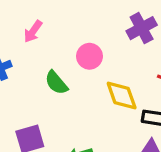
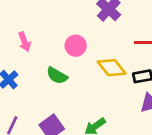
pink arrow: (33, 31) -> (25, 42), turned -36

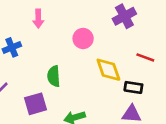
green semicircle: (57, 76) -> (54, 76), moved, turned 36

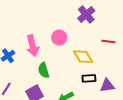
pink arrow: (38, 19) -> (33, 46), moved, size x1.5
black rectangle: (133, 87) -> (89, 78), moved

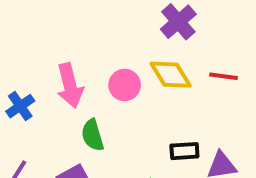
pink circle: (59, 38) -> (125, 85), moved
yellow diamond: (83, 57) -> (171, 75), moved

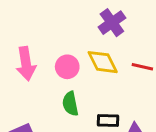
green semicircle: (93, 135) -> (70, 104), moved

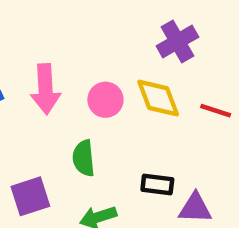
green semicircle: (70, 104) -> (84, 158), moved

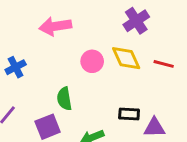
pink arrow: (45, 89) -> (55, 26), moved, turned 88
green semicircle: (84, 158) -> (64, 99), moved

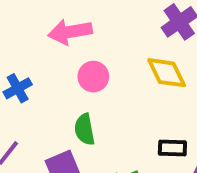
pink circle: (92, 61) -> (93, 77), moved

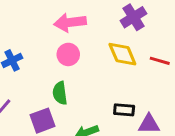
pink arrow: (70, 32) -> (70, 22), moved

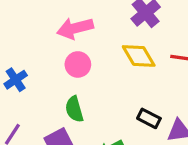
black rectangle: (124, 110) -> (149, 118), turned 30

